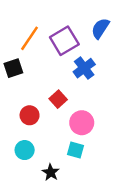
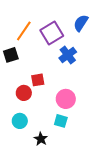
red square: (58, 99) -> (38, 80), moved, turned 32

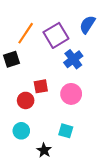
pink circle: (66, 99) -> (71, 94), moved

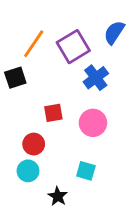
red circle: (26, 100) -> (34, 144), moved

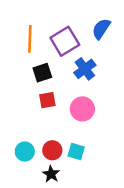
orange line: (34, 44) -> (30, 39), turned -32
black square: (15, 78) -> (42, 73), moved
red circle: (34, 144) -> (52, 150), moved

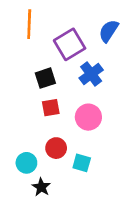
orange line: (30, 39) -> (29, 24), moved
red circle: (52, 150) -> (56, 148), moved
black star: (51, 174) -> (41, 187), moved

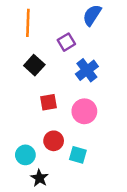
blue semicircle: (109, 31) -> (92, 15), moved
purple square: (70, 44) -> (66, 42), size x0.6
black square: (45, 78) -> (34, 65), moved, turned -30

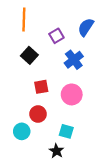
blue semicircle: (92, 15) -> (86, 27), moved
red circle: (54, 141) -> (38, 114), moved
black star: (39, 178) -> (56, 151), moved

